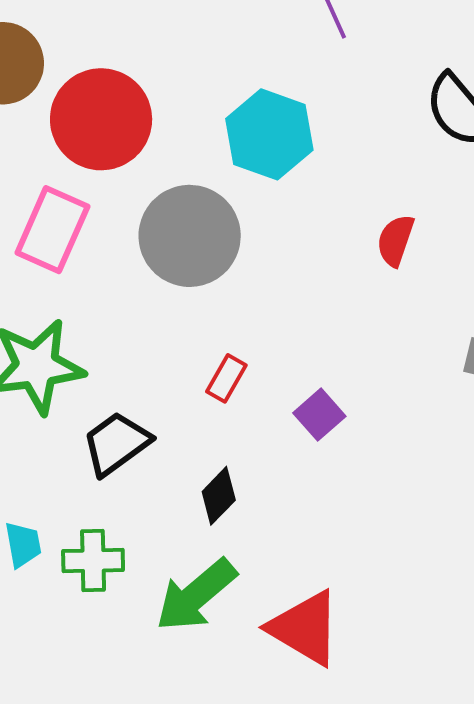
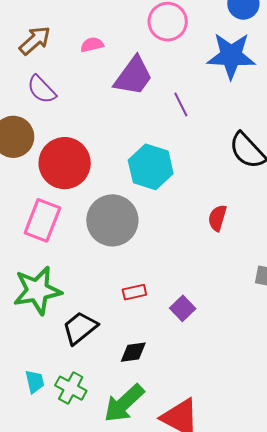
red rectangle: (226, 378) -> (134, 292), turned 50
black diamond: (219, 496) -> (133, 352), turned 40
green cross: (93, 561) -> (71, 388), turned 32

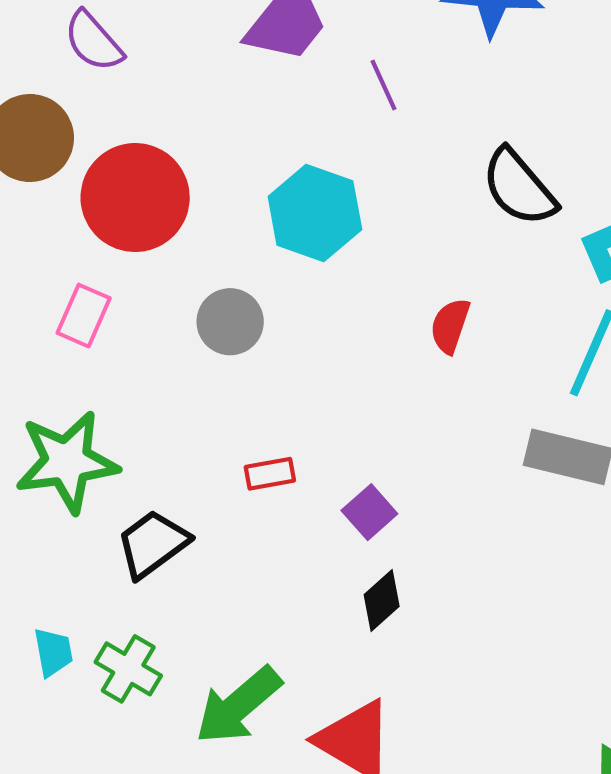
pink rectangle: (42, 220) -> (84, 316), size x0.7
gray circle: (112, 220) -> (230, 322), size x0.6
black diamond: (133, 352) -> (382, 601), moved, turned -36

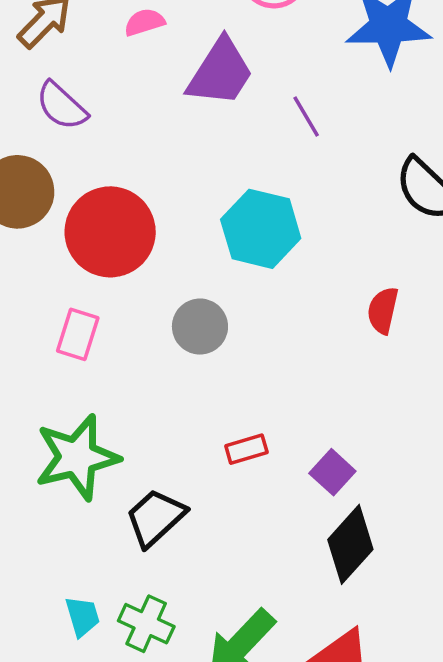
black diamond: (382, 601) -> (350, 544), size x1.5

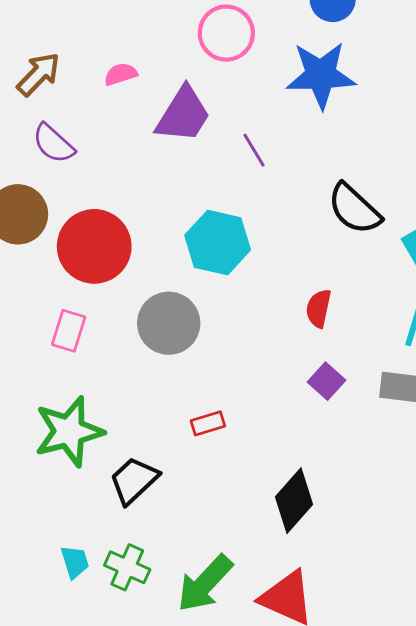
gray circle: (200, 327) -> (169, 323), size x1.4
purple square: (332, 472) -> (326, 381), moved

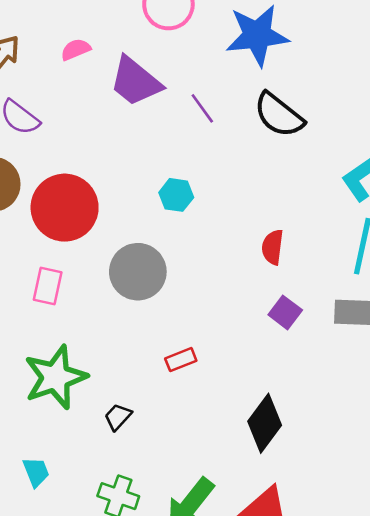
purple trapezoid: (183, 115) -> (135, 81), turned 102
black semicircle: (354, 209) -> (279, 115), moved
cyan hexagon: (218, 243) -> (176, 195), size x0.6
black trapezoid: (134, 480) -> (118, 417), size x0.6
cyan trapezoid: (75, 562) -> (36, 472), moved

